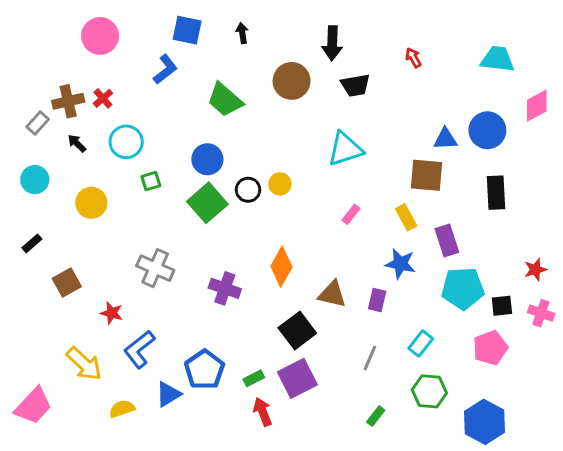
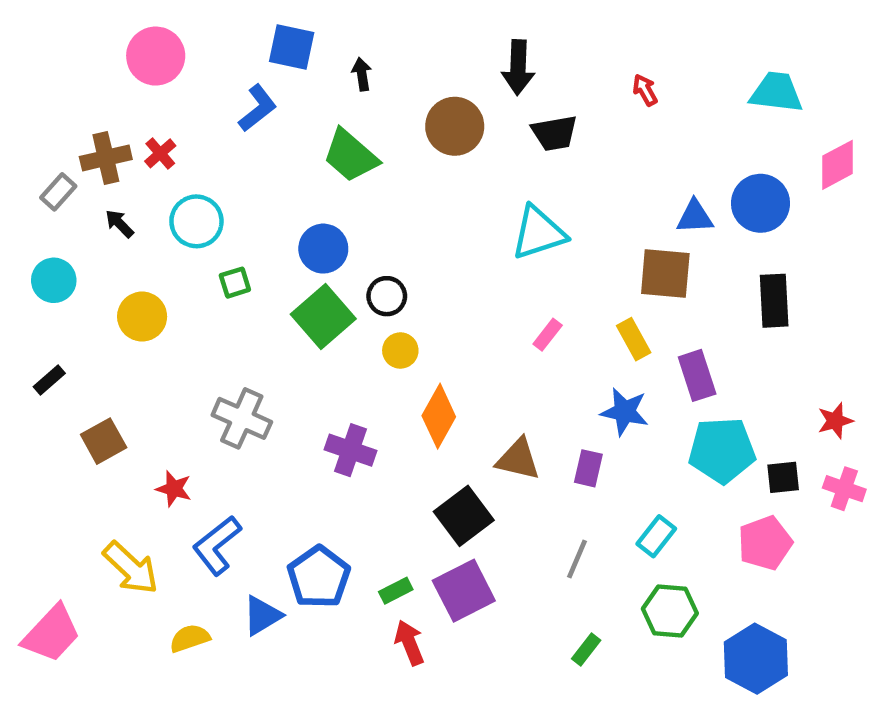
black arrow: (242, 33) -> (362, 74), moved
yellow circle: (280, 184) -> (400, 351), moved

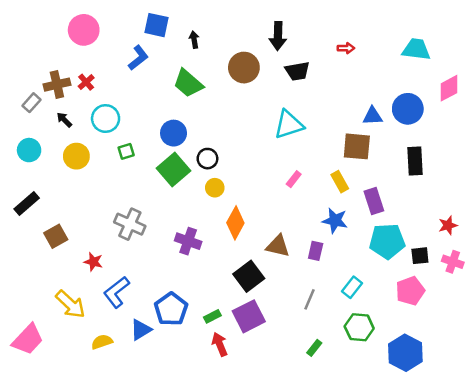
red arrow: (645, 90) -> (346, 48), turned 119
yellow circle: (142, 317) -> (76, 156), moved
black rectangle: (49, 380) -> (27, 203), size x1.5

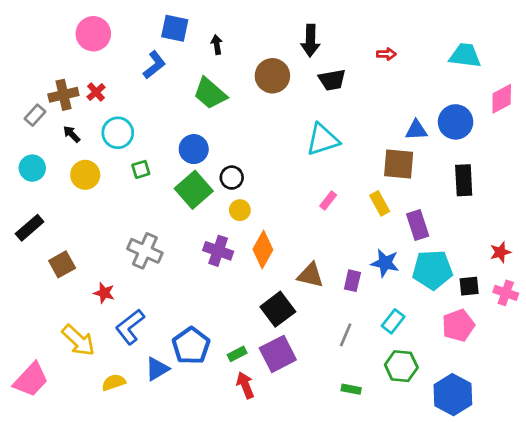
blue star: (335, 220) -> (385, 263), moved
purple cross: (188, 241) -> (218, 251), moved
green rectangle: (314, 348) -> (351, 389), turned 63

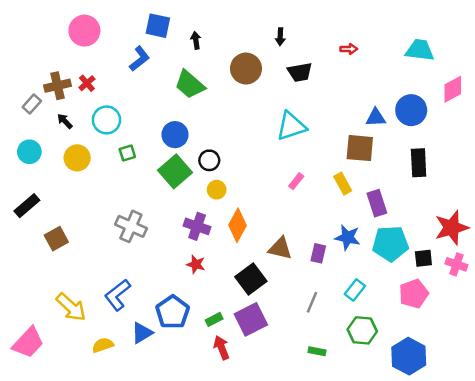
black arrow: (310, 41) -> (280, 37), size x0.6
red star: (500, 252) -> (452, 228), size x1.8
red star: (104, 293) -> (196, 264), moved

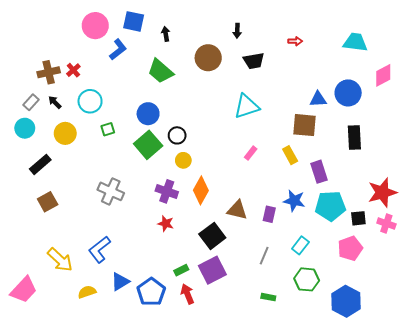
pink circle: (84, 31) -> (95, 26), moved
gray rectangle: (32, 104) -> (31, 102), moved
black rectangle: (27, 206) -> (40, 164), moved
blue pentagon: (173, 312) -> (151, 292), moved

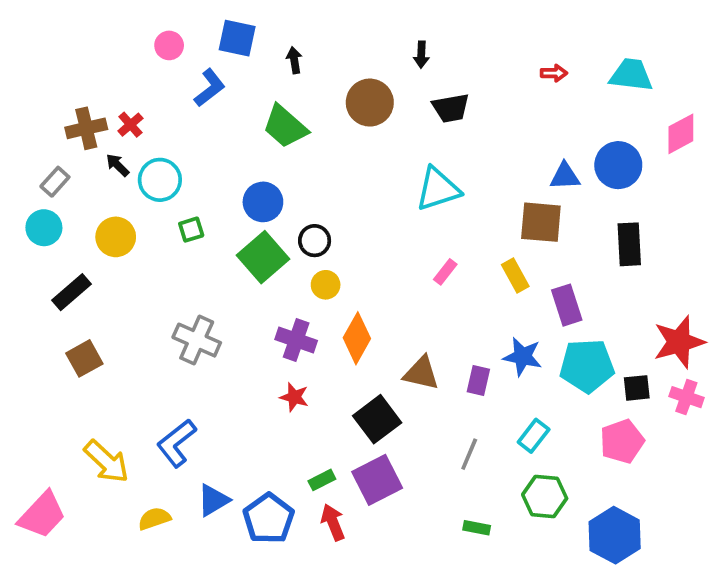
pink circle: (95, 26) -> (169, 45), size x0.6
red arrow: (295, 41) -> (554, 73), moved
black arrow: (55, 102) -> (118, 165), moved

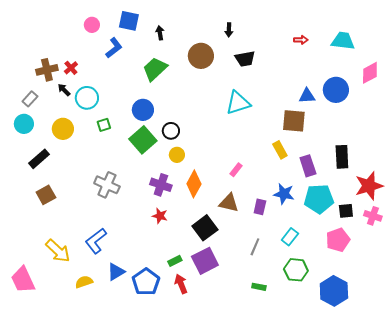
green trapezoid: (285, 126) -> (155, 69), turned 96
black rectangle: (629, 244) -> (342, 157), moved
pink rectangle: (445, 272) -> (236, 170), moved
pink trapezoid: (42, 515) -> (23, 280), turned 112

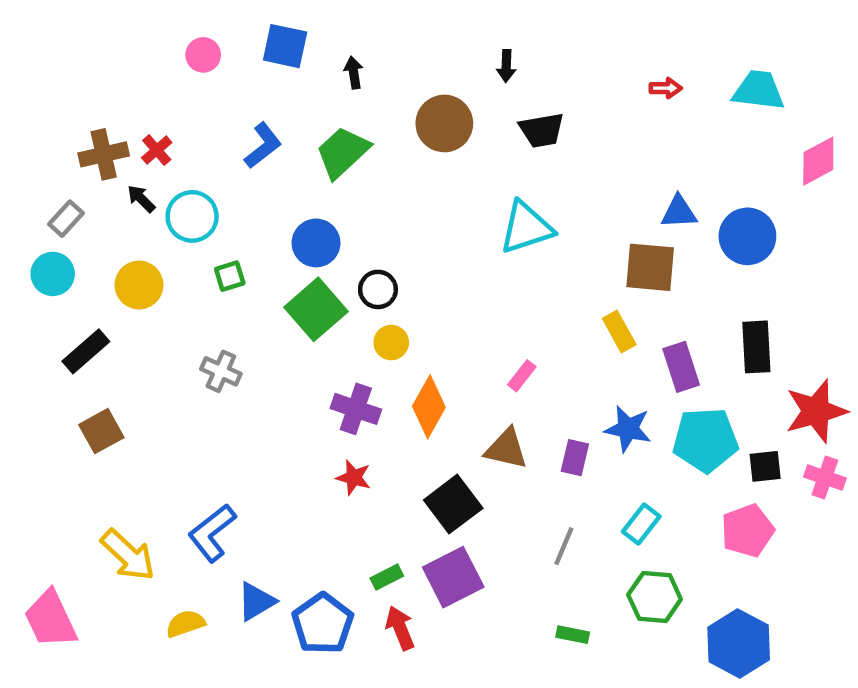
blue L-shape: (114, 48) -> (263, 146), moved
blue circle: (336, 90) -> (747, 236), moved
gray cross: (107, 185) -> (221, 371), moved, size x0.7

